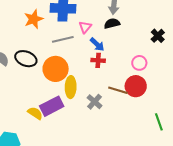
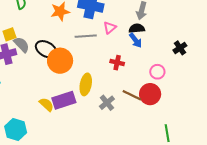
blue arrow: (97, 44) -> (136, 40), moved
orange circle: (56, 69) -> (60, 61), moved

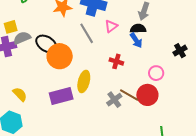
gray line: (86, 36) -> (87, 33), turned 60
gray semicircle: (21, 45) -> (22, 38), turned -72
gray cross: (107, 103) -> (114, 100), moved
yellow semicircle: (46, 105) -> (20, 94), moved

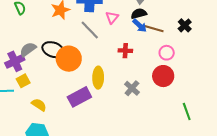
yellow square: (11, 27) -> (23, 81), moved
brown line: (129, 95) -> (154, 29), moved

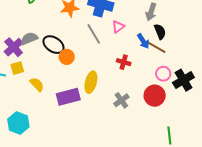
black semicircle: (139, 14) -> (160, 32), moved, turned 70
black cross: (185, 25) -> (183, 80), moved, size x1.5
orange circle: (69, 59) -> (67, 57), size x0.6
purple cross: (15, 61) -> (14, 47), turned -30
yellow semicircle: (39, 105) -> (37, 84), moved

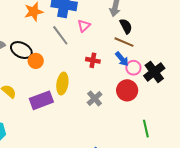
blue arrow: (143, 41) -> (122, 59), moved

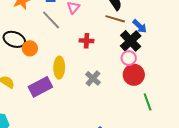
blue arrow: (122, 59) -> (140, 26), moved
pink circle: (133, 68) -> (129, 58), moved
black cross: (154, 72) -> (131, 41), moved
red circle: (127, 90) -> (134, 75), moved

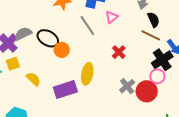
red cross: (87, 41) -> (119, 52), turned 32
red circle: (134, 75) -> (147, 91), moved
gray cross: (93, 78) -> (127, 86), moved

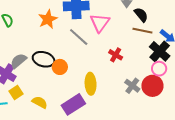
pink triangle: (111, 17) -> (100, 23), size x1.5

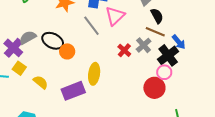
gray cross: (132, 86) -> (144, 45), moved
yellow square: (16, 93) -> (19, 68), turned -32

